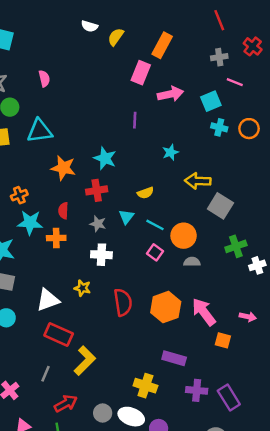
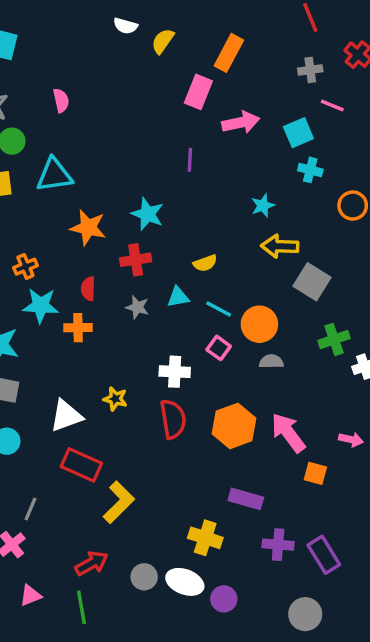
orange circle: (249, 129) -> (353, 206), moved
cyan star: (170, 152) -> (263, 206), moved
cyan triangle: (126, 217) -> (178, 297), turned 42
white cross: (101, 255) -> (175, 372), moved
gray line: (45, 374) -> (31, 509), moved

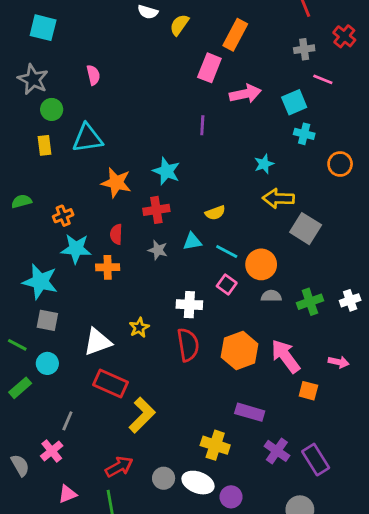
green cross: (334, 339) -> (310, 302), moved
yellow star: (115, 399) -> (139, 328), turned 30
purple cross: (278, 545) -> (277, 451), turned 30

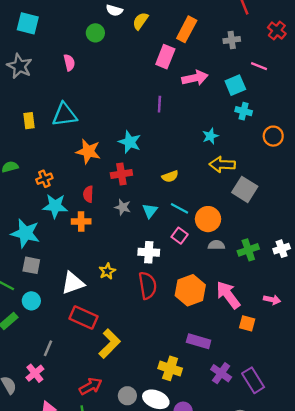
gray cross: (304, 49) -> (232, 40), moved
green circle: (52, 109) -> (95, 33), moved
cyan triangle: (192, 241) -> (150, 211), moved, turned -42

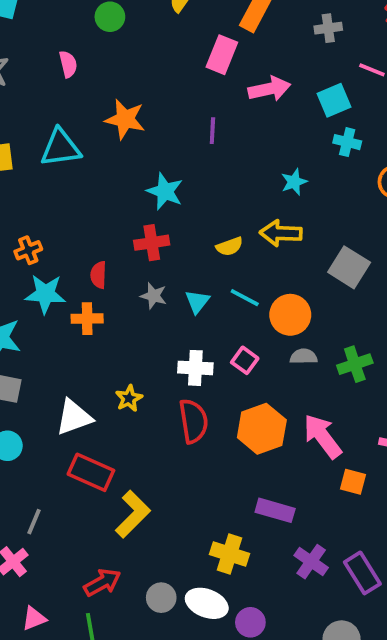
orange star: (88, 151) -> (125, 119), moved
yellow arrow: (222, 165) -> (281, 233), moved
pink square: (180, 236) -> (245, 360), moved

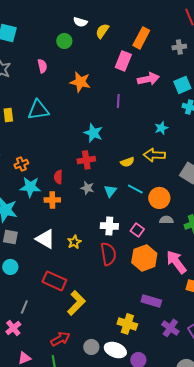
orange star: (125, 119) -> (80, 82), moved
pink square: (245, 360) -> (137, 230), moved
white triangle: (74, 417) -> (45, 239), moved, turned 50

